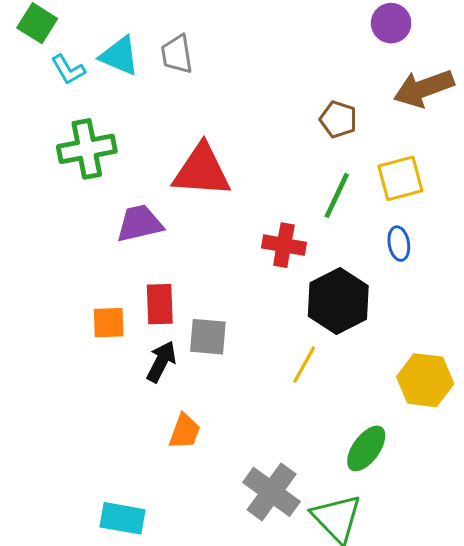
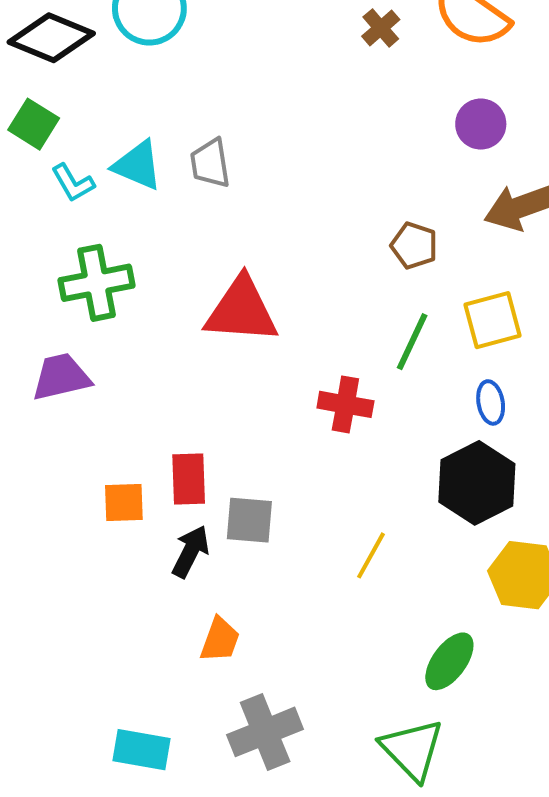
purple trapezoid: (140, 223) -> (61, 377), moved
black hexagon: (338, 301) -> (477, 483), moved
gray cross: (272, 492) -> (265, 732), moved, turned 32

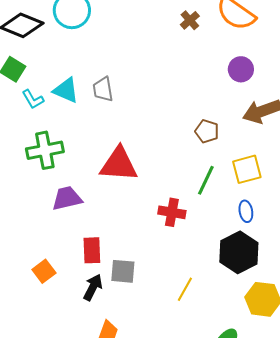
purple trapezoid: (61, 377) -> (67, 198), moved
orange square: (124, 502) -> (44, 271), moved, turned -35

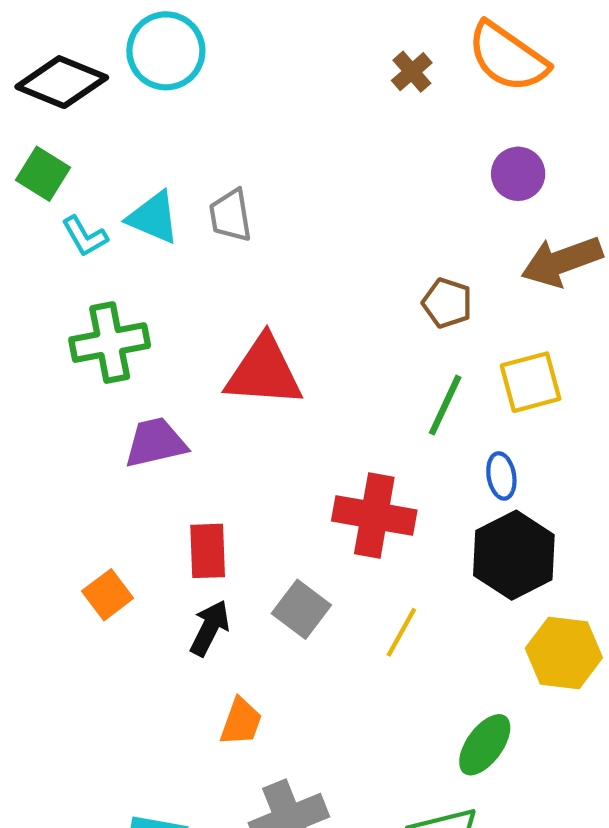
blue ellipse: (246, 211) -> (501, 476), moved
red cross: (172, 212) -> (374, 516), moved, size x1.4
gray square: (123, 271) -> (301, 609), moved, turned 32

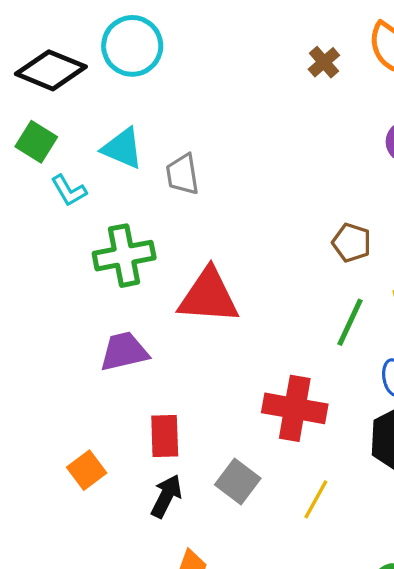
cyan triangle: (153, 218) -> (122, 148), moved
green cross: (110, 343) -> (124, 256), moved

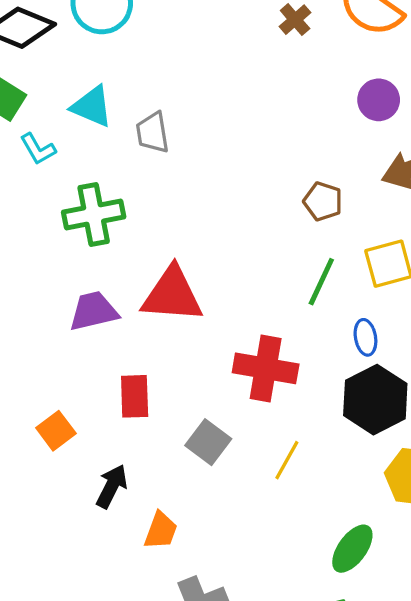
red triangle: (209, 296) -> (172, 295), moved
black arrow: (166, 496) -> (112, 486), moved

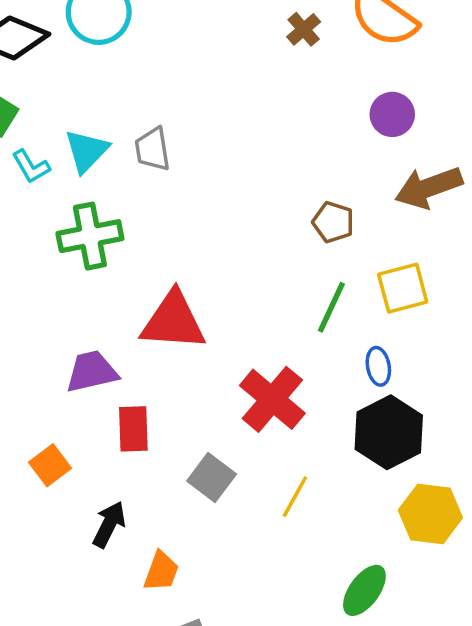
cyan triangle: (92, 106) -> (86, 151), moved, turned 51
purple trapezoid: (94, 311) -> (92, 372), moved
red cross: (266, 368) -> (272, 399), turned 30

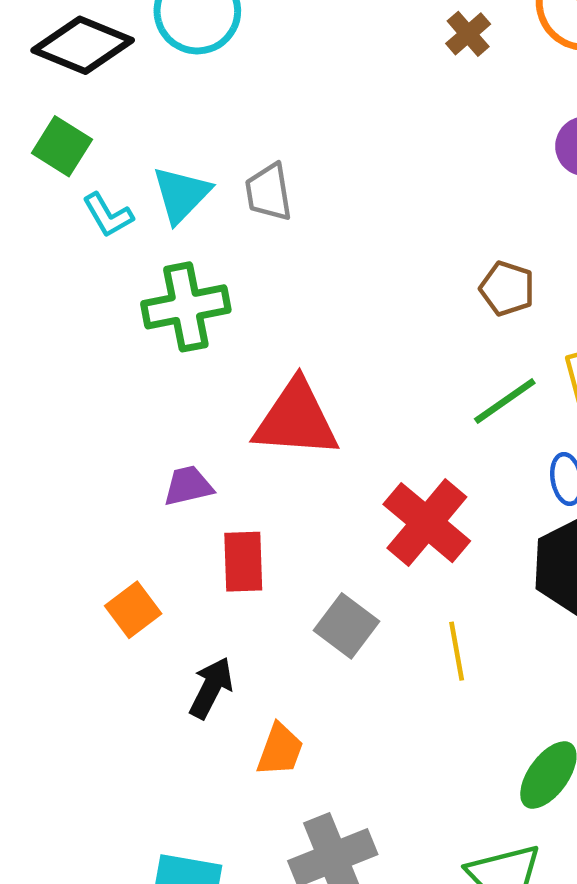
green line: (331, 307) -> (505, 401), turned 30
purple trapezoid: (92, 372) -> (188, 486), size x0.7
yellow line: (295, 497) -> (457, 651), turned -39

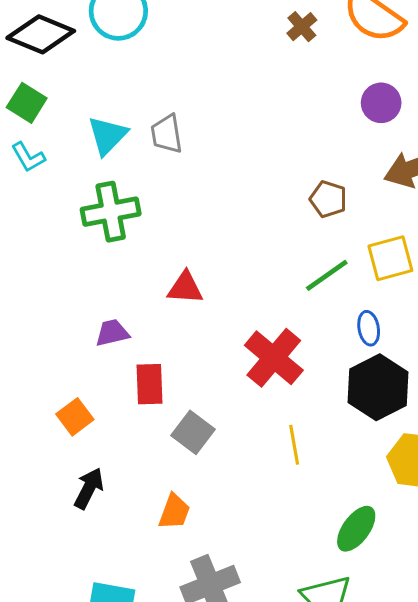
cyan L-shape: (108, 215) -> (28, 157), moved
red triangle: (296, 419) -> (185, 288), size x0.6
gray square: (347, 626) -> (193, 432), moved
black arrow: (211, 688) -> (89, 488), moved

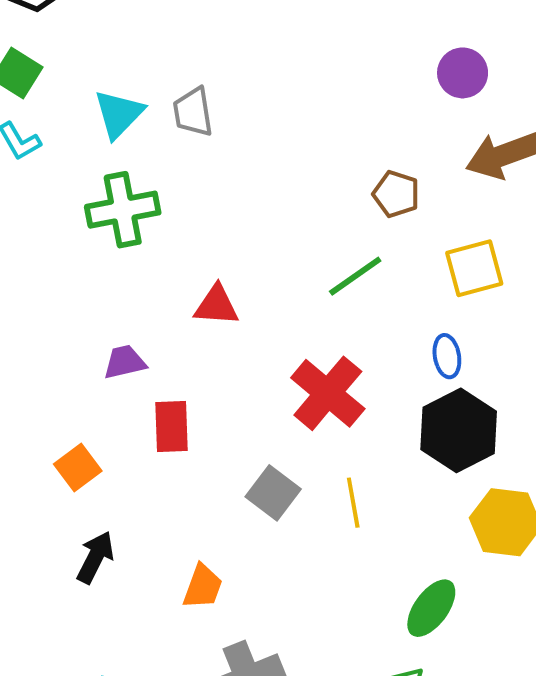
green line: (327, 275) -> (355, 276), moved
gray square: (193, 432) -> (273, 493), moved

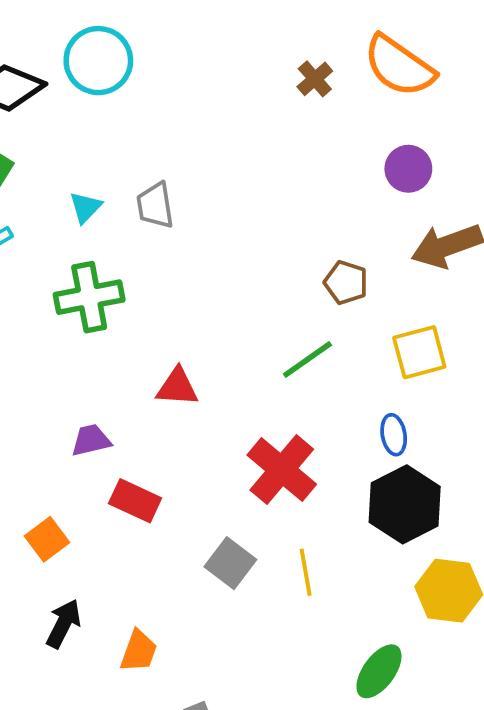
cyan triangle: (119, 114) -> (86, 207), size x0.7
red rectangle: (172, 426) -> (135, 501), turned -63
orange trapezoid: (203, 587) -> (139, 651), moved

